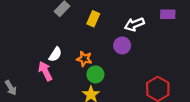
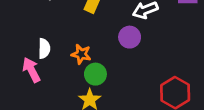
white semicircle: (55, 54) -> (44, 48), turned -32

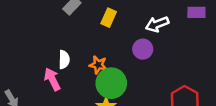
green circle: (95, 74) -> (111, 83), size x1.5

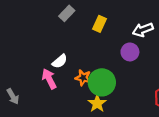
white semicircle: (64, 60) -> (60, 61), turned 49
orange star: (98, 65) -> (83, 78), moved

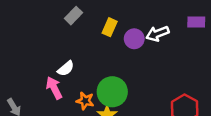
purple circle: (130, 52) -> (134, 39), moved
orange star: (83, 78) -> (85, 101), moved

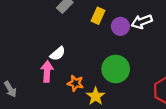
pink arrow: (54, 88) -> (47, 71), turned 30
green circle: (112, 92) -> (116, 69), moved

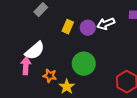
yellow rectangle: (98, 16) -> (68, 27), moved
white semicircle: (58, 54) -> (35, 51), size x1.5

